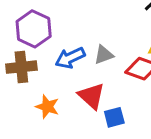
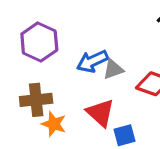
blue arrow: (70, 58) -> (92, 61), moved
brown cross: (21, 67) -> (36, 100), moved

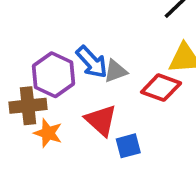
purple hexagon: (39, 42) -> (53, 75), moved
blue arrow: (92, 61) -> (92, 62), turned -108

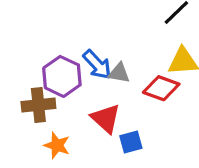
gray triangle: (115, 71) -> (119, 73), turned 30
orange star: (48, 133) -> (57, 145), moved

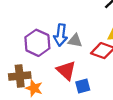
blue arrow: (97, 65) -> (61, 35), turned 50
brown cross: (38, 105) -> (20, 76), moved

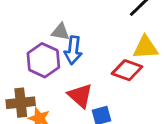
gray triangle: (75, 41) -> (60, 32), moved

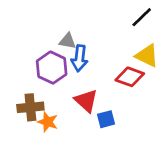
yellow triangle: (145, 47) -> (147, 56), turned 30

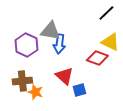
gray triangle: (68, 41) -> (50, 31), size x1.5
purple hexagon: (52, 68) -> (26, 45), moved

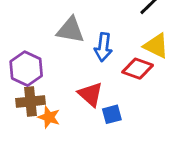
blue arrow: (59, 44) -> (103, 47), moved
purple hexagon: (26, 45) -> (26, 69), moved

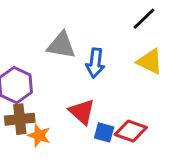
red diamond: (138, 69) -> (131, 131), moved
blue square: (112, 114) -> (104, 132), turned 30

